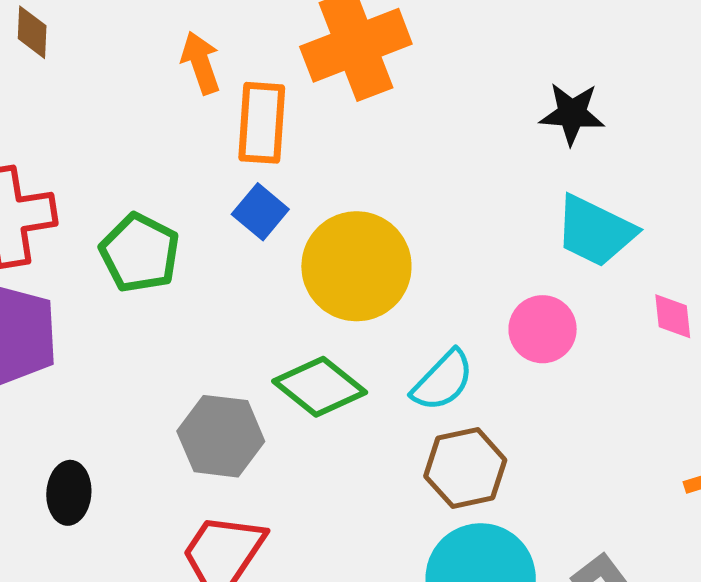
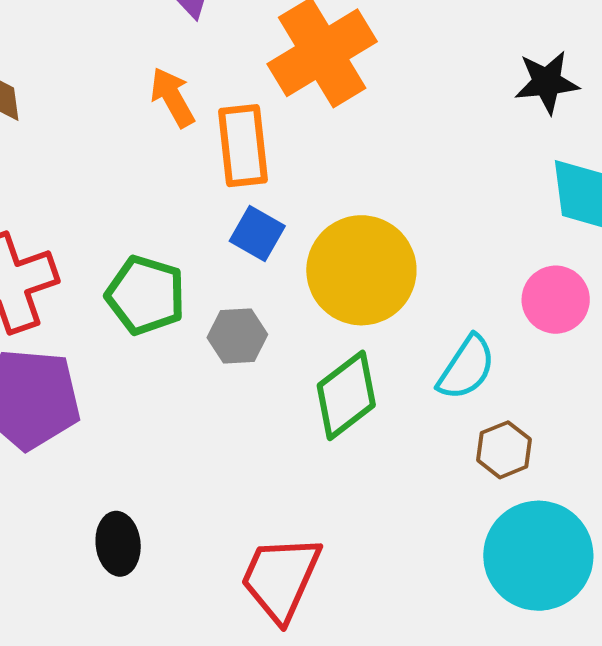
green diamond: (320, 387) -> (346, 395), turned -66
gray hexagon: (221, 436) -> (237, 336), moved, size x0.7
brown hexagon: (465, 468) -> (504, 450), size x0.7

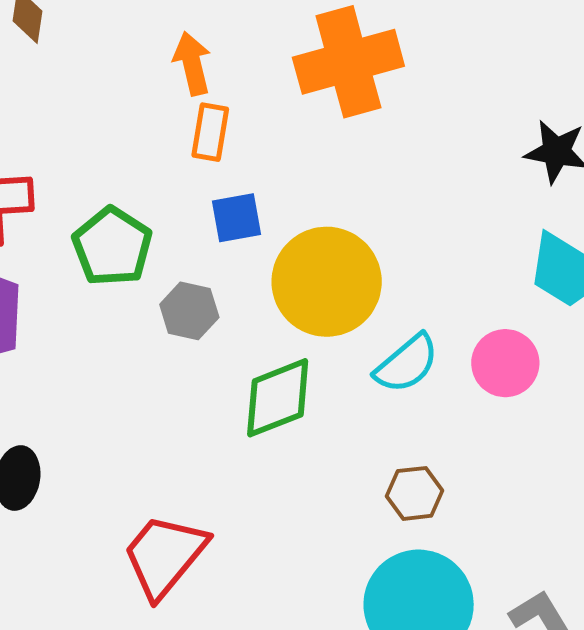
orange rectangle: (243, 146) -> (210, 132), moved, size x0.7
blue square: (257, 233) -> (236, 218), turned 34
cyan semicircle: (466, 368) -> (407, 364), moved

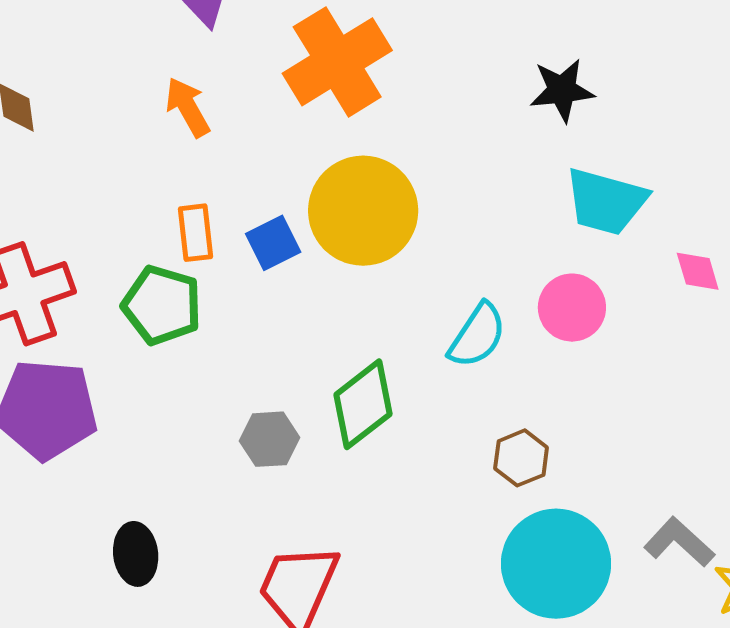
orange rectangle: (210, 132) -> (195, 233), moved
yellow circle: (327, 282) -> (363, 211), moved
gray hexagon: (189, 311) -> (270, 439), moved

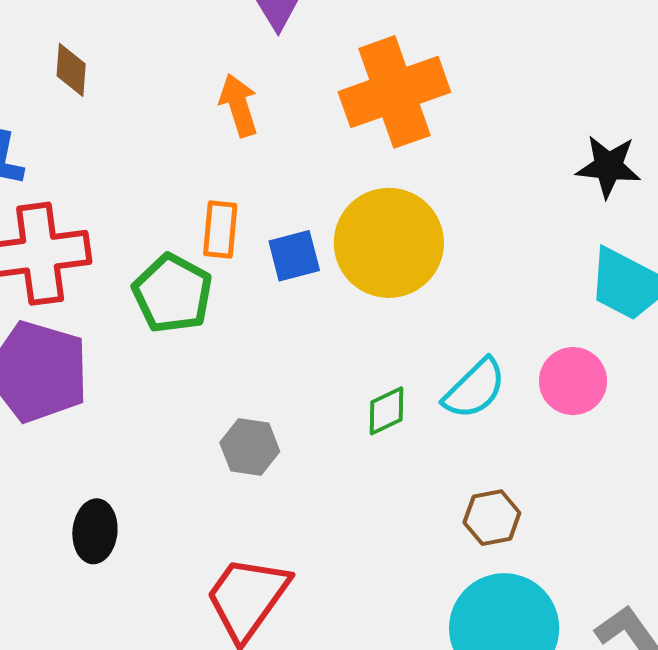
green diamond: (363, 404) -> (387, 411), moved, size x0.6

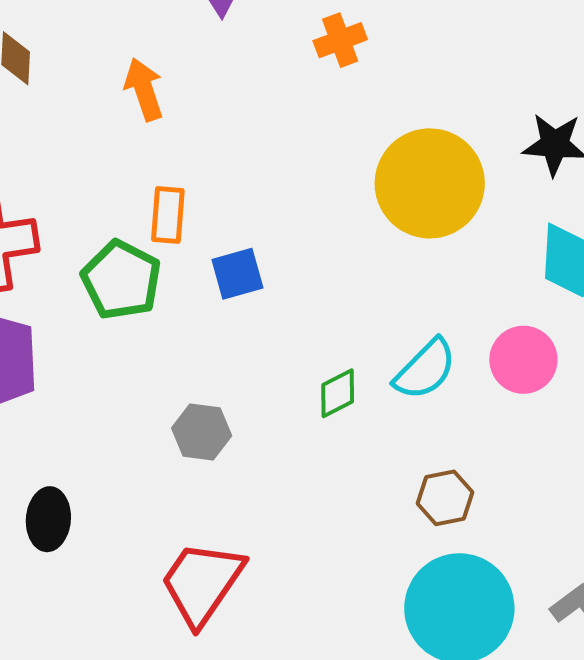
orange cross: (394, 92) -> (340, 40), moved, size x0.5
orange arrow: (239, 105) -> (144, 89), moved
yellow circle: (389, 243) -> (430, 183), moved
blue square: (294, 256) -> (237, 274), moved

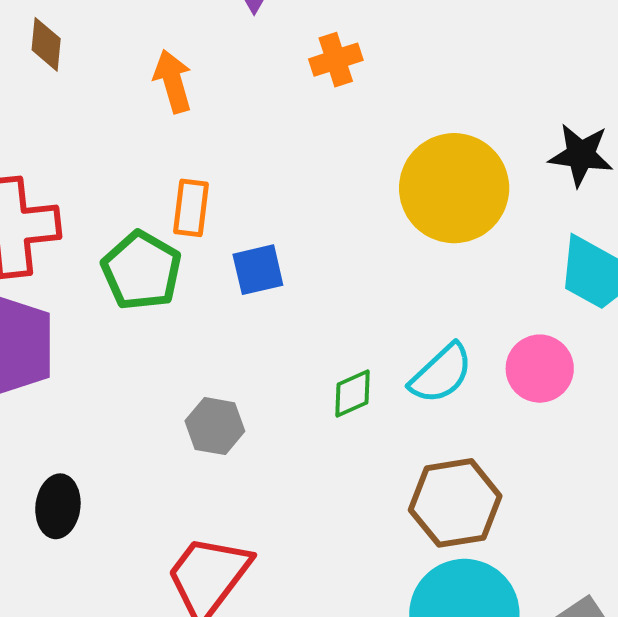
orange cross: (340, 40) -> (336, 60), moved
brown hexagon: (445, 498) -> (455, 503), size x1.6

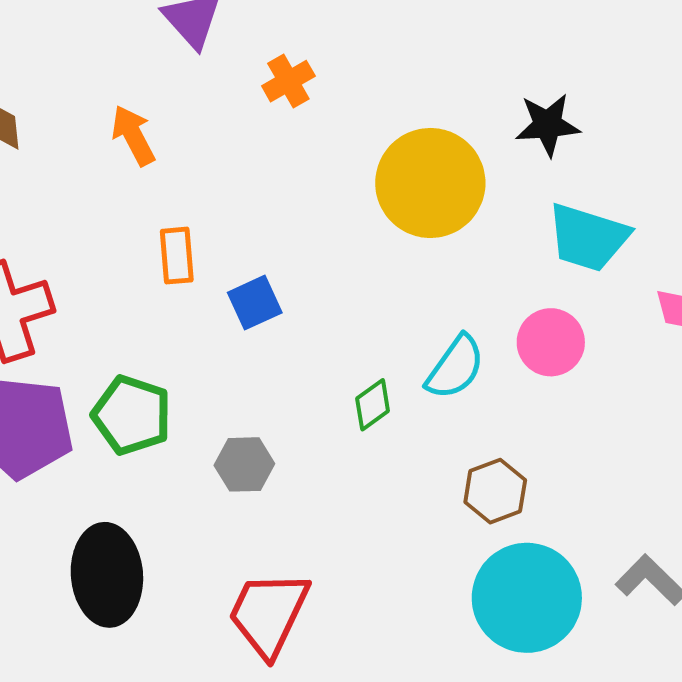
green pentagon: (142, 271) -> (132, 415), moved
brown hexagon: (455, 503) -> (495, 491), size x0.7
black ellipse: (58, 506) -> (107, 575), size x1.6

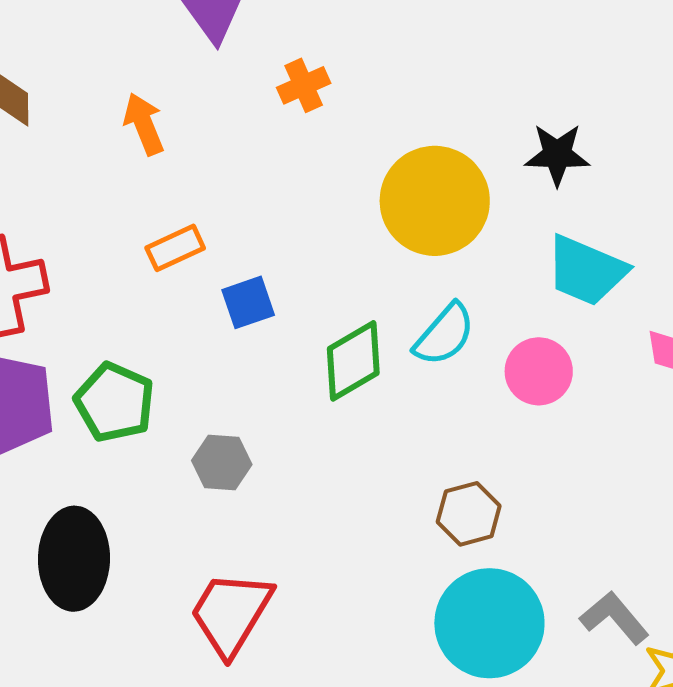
orange rectangle: (177, 256) -> (175, 248), turned 64
cyan semicircle: (455, 367) -> (444, 335), moved
green diamond: (373, 405) -> (353, 361), moved, size x1.6

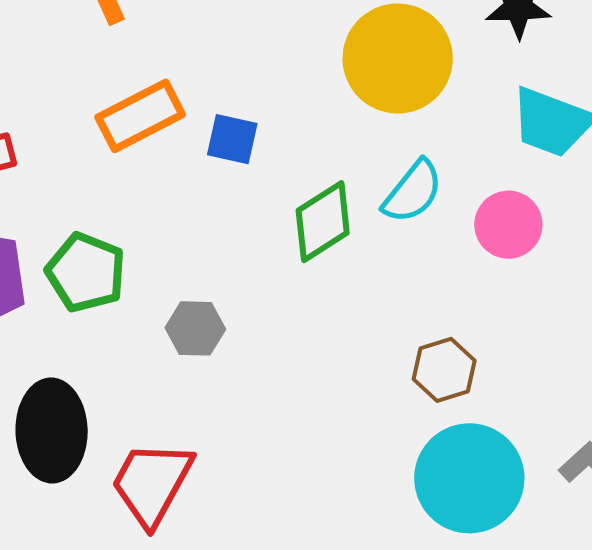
orange rectangle: (175, 248) -> (140, 116), size x1.5
blue square: (248, 302) -> (232, 139), moved, turned 34
red trapezoid: (231, 613) -> (152, 483), moved

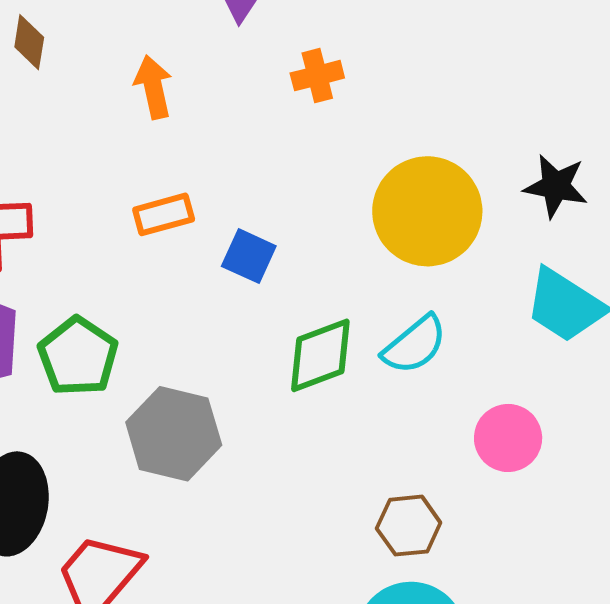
orange rectangle: (140, 116) -> (164, 214), size x0.7
pink circle: (508, 225) -> (508, 438), moved
gray hexagon: (195, 328) -> (174, 434), size x1.6

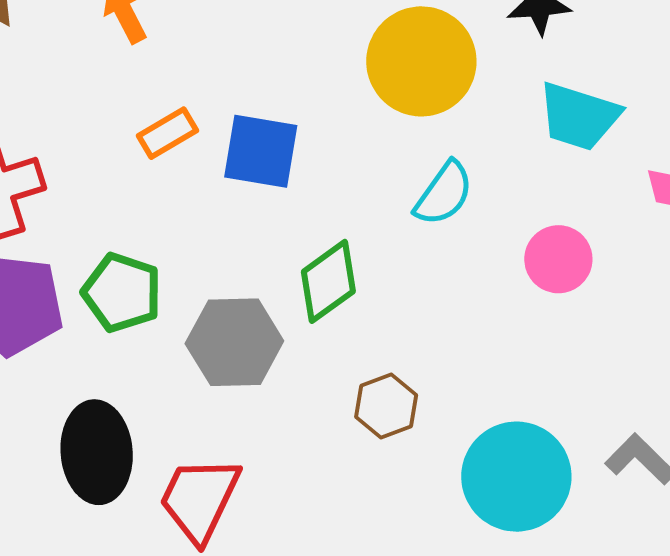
blue square: (249, 256) -> (261, 151), size x1.5
green diamond: (320, 355) -> (328, 281), moved
brown hexagon: (409, 526) -> (386, 406), moved

